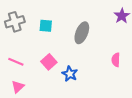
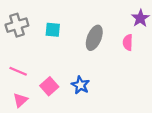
pink semicircle: (116, 60) -> (128, 42), moved
pink square: (49, 62) -> (49, 86), moved

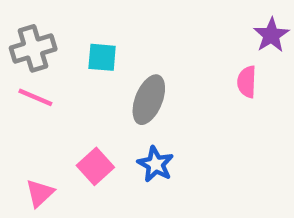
gray ellipse: (94, 38) -> (149, 100), moved
pink line: (18, 71) -> (35, 97), moved

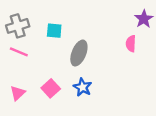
pink triangle: (40, 193) -> (18, 93), moved

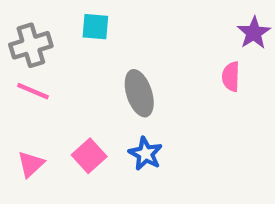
cyan square: (54, 31) -> (95, 27), moved
gray ellipse: (79, 53) -> (139, 93), turned -40

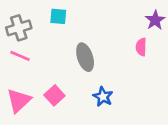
blue star: (145, 154) -> (103, 97), moved
pink triangle: (31, 164) -> (19, 100), size x1.5

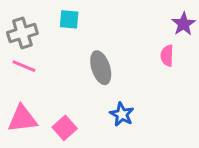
pink square: (54, 95) -> (65, 128), moved
pink triangle: (19, 100) -> (22, 119), turned 36

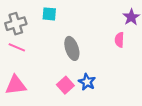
pink square: (65, 128) -> (65, 85), moved

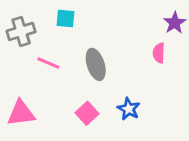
pink line: (17, 47) -> (48, 63), moved
blue star: (87, 82) -> (129, 109), moved

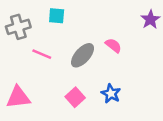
pink semicircle: (159, 53) -> (113, 45), moved, turned 126
gray ellipse: (96, 64) -> (83, 55), turned 60

